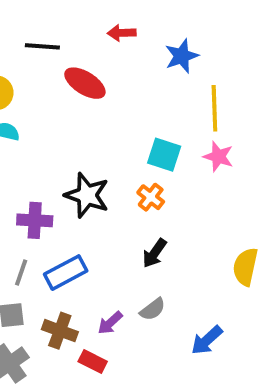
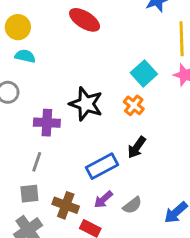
cyan square: (164, 155) -> (144, 73), turned 30
blue rectangle: (66, 273) -> (102, 166), moved
gray semicircle: (153, 309) -> (132, 205), moved

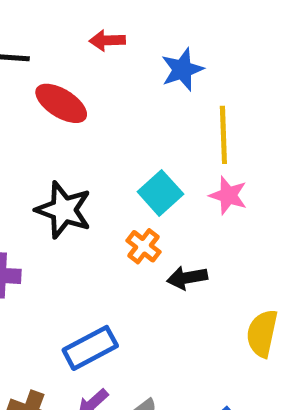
black star: (86, 104) -> (64, 210), moved
black arrow: (137, 147) -> (187, 278), moved, turned 45

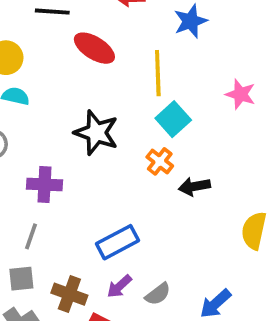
yellow line: (223, 135) -> (158, 73), moved
pink star: (228, 195) -> (240, 94), moved

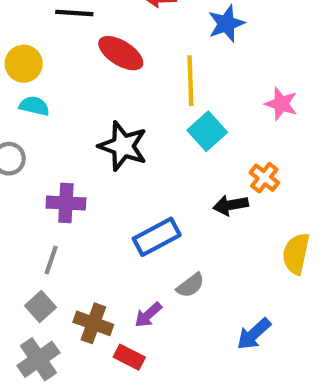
orange cross: (160, 161) -> (264, 178), moved
blue rectangle: (117, 242) -> (157, 237), moved
gray square: (21, 279) -> (41, 306), turned -36
gray semicircle: (158, 294) -> (190, 285), moved

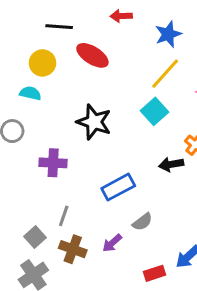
yellow circle: (24, 64) -> (42, 63), moved
yellow line: (190, 81) -> (165, 74), moved, turned 44
gray line: (51, 260) -> (64, 216), moved
red rectangle: (129, 357) -> (155, 273), moved, turned -45

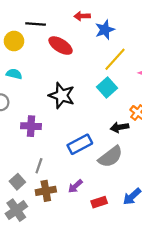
blue star: (168, 34) -> (105, 30), moved
yellow circle: (42, 63) -> (14, 41), moved
gray semicircle: (142, 222) -> (110, 157), moved, size x1.6
brown cross: (73, 249) -> (46, 191), turned -30
red rectangle: (155, 273) -> (99, 202), moved

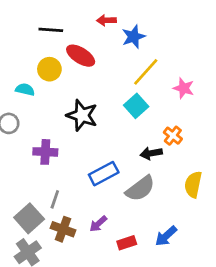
yellow circle: (14, 41) -> (49, 69), moved
gray square: (17, 182) -> (29, 218), size x1.5
brown cross: (46, 191) -> (63, 229), turned 30

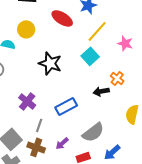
red ellipse: (81, 56) -> (62, 18), moved
purple cross: (45, 152) -> (27, 101), moved, turned 36
gray semicircle: (140, 189) -> (93, 132), moved
gray line: (55, 199) -> (39, 125), moved

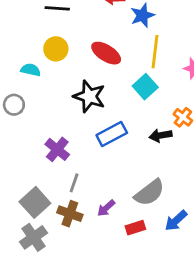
red ellipse: (62, 18) -> (106, 53), moved
yellow line: (97, 31) -> (155, 52), turned -35
blue rectangle: (66, 106) -> (112, 134), moved

